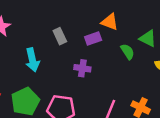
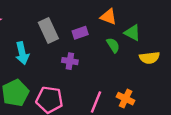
orange triangle: (110, 22) -> (109, 17), moved
gray rectangle: (60, 36) -> (48, 30), size x1.5

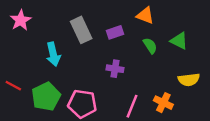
green triangle: (132, 33) -> (179, 41), moved
yellow semicircle: (149, 58) -> (189, 80), moved
purple cross: (70, 61) -> (115, 69), moved

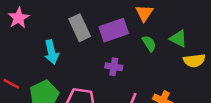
orange triangle: (145, 15) -> (144, 13), turned 42
purple rectangle: (115, 32) -> (114, 30), size x1.6
yellow semicircle: (189, 80) -> (194, 61), moved

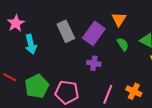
purple rectangle: (114, 30) -> (94, 33), turned -35
cyan arrow: (52, 52) -> (31, 44), moved

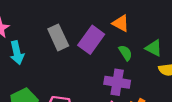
orange triangle: (119, 19) -> (121, 23), turned -35
purple cross: (94, 63) -> (117, 82), moved, size x1.5

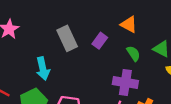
purple rectangle: (91, 40) -> (100, 41), size x0.6
cyan arrow: (17, 53) -> (43, 69), moved

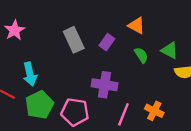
cyan arrow: (43, 69) -> (30, 74), moved
purple cross: (125, 83) -> (105, 85), moved

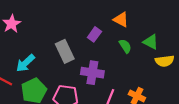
gray rectangle: (74, 40) -> (65, 51), moved
cyan arrow: (30, 74) -> (25, 63), turned 60

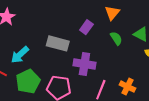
orange triangle: (121, 20) -> (112, 13), turned 42
gray rectangle: (65, 51) -> (58, 43), turned -50

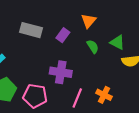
gray rectangle: (58, 43) -> (31, 30), moved

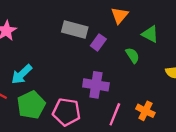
orange triangle: (89, 21) -> (120, 15), moved
gray rectangle: (31, 30) -> (75, 29), moved
green triangle: (117, 42) -> (150, 34), moved

